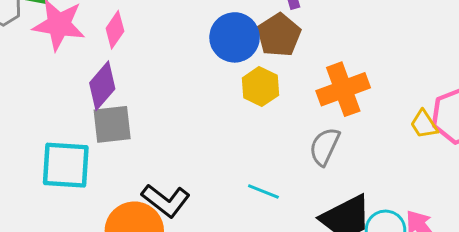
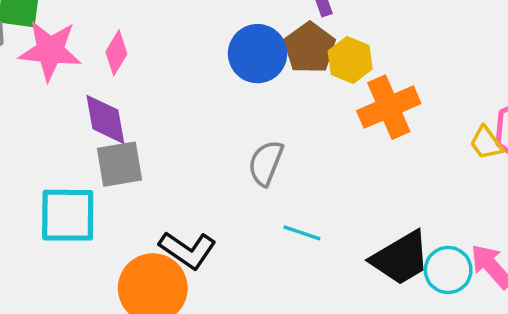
purple diamond: (102, 86) -> (105, 119), turned -48
yellow hexagon: (260, 87) -> (350, 60), moved
gray semicircle: (325, 147) -> (266, 163), moved

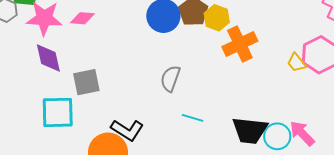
pink diamond: (116, 53) -> (82, 18), turned 65
purple diamond: (105, 119) -> (48, 58), moved
black trapezoid: (401, 258) -> (250, 130), turned 39

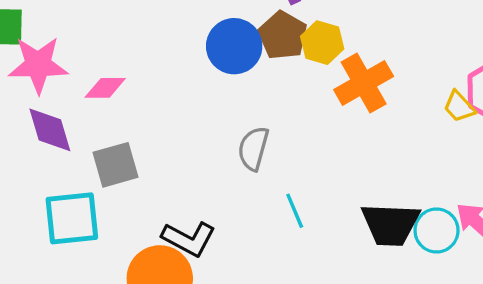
pink diamond: (82, 18) -> (105, 88), moved
cyan line: (193, 118) -> (295, 211), turned 55

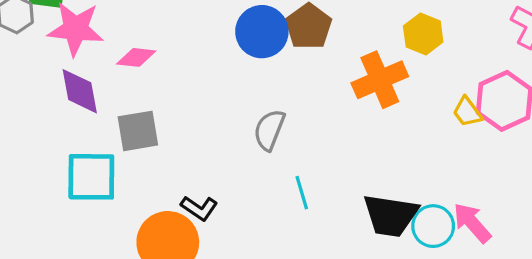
yellow hexagon: (322, 43) -> (423, 34), moved
black L-shape: (189, 239) -> (199, 208), size x0.7

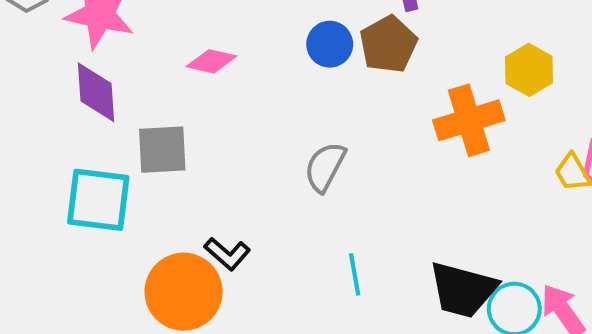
blue circle: (262, 32) -> (330, 44), size x0.7
pink diamond: (136, 57) -> (211, 61), moved
cyan line: (302, 193) -> (355, 274), moved

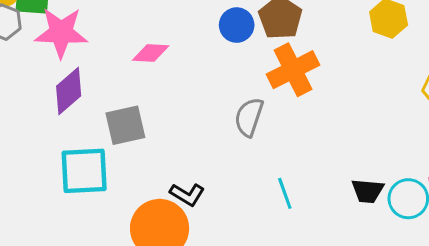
purple diamond: (96, 92) -> (69, 91), turned 63
orange cross: (469, 120) -> (293, 70), moved
black trapezoid: (463, 290) -> (368, 191), size x0.6

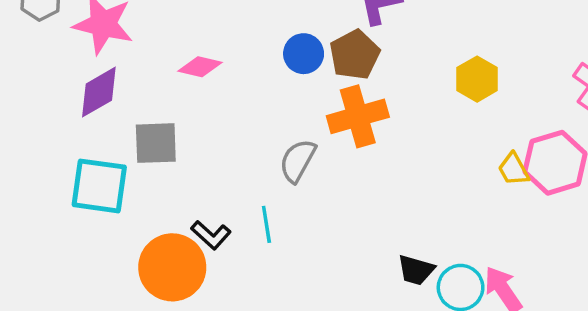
cyan line: (285, 193) -> (266, 224), moved

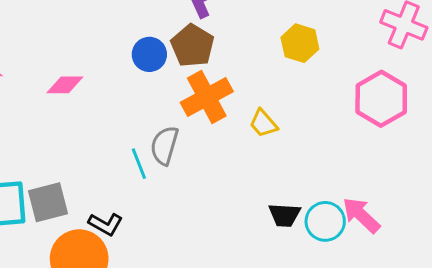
gray square: (156, 143) -> (48, 202), moved
yellow trapezoid: (514, 169) -> (263, 123), moved
cyan line: (266, 224) -> (139, 164), moved

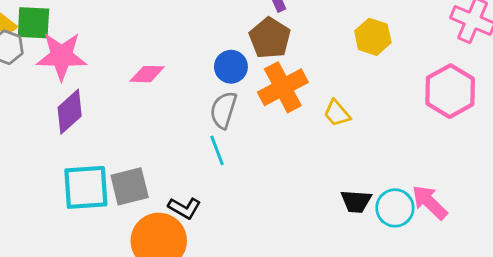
blue circle: (149, 54) -> (231, 67), moved
gray semicircle: (164, 145) -> (223, 110), moved

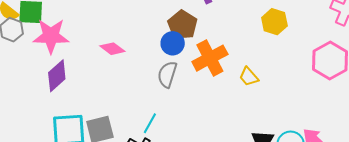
brown pentagon: (270, 38) -> (183, 25), moved
pink diamond: (147, 74) -> (112, 49), turned 35
cyan line: (217, 150) -> (150, 123), moved, turned 50

